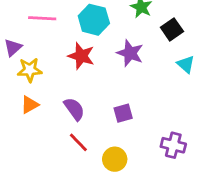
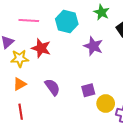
red star: (81, 56) -> (41, 48), moved
red line: (78, 142) -> (21, 112), moved, turned 35
yellow circle: (115, 159) -> (106, 103), moved

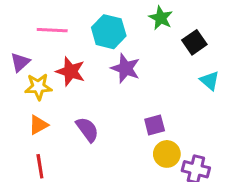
purple star: (93, 46) -> (126, 68), moved
purple square: (88, 90) -> (155, 125), moved

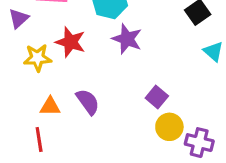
purple triangle: (20, 62) -> (19, 18), moved
orange triangle: (38, 125) -> (50, 106), moved, turned 30
purple square: (155, 125) -> (157, 97), turned -35

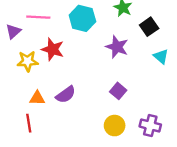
purple star: (127, 39) -> (117, 47), moved
purple semicircle: (88, 102) -> (66, 95), turned 90
yellow circle: (169, 127) -> (115, 126), moved

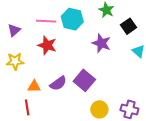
pink line: (38, 17) -> (46, 21), moved
yellow star: (28, 61) -> (15, 61), moved
purple square: (118, 91) -> (84, 80), moved, size x1.5

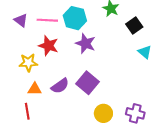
purple triangle: (14, 30) -> (21, 20), moved, turned -40
purple star: (101, 43) -> (85, 44), moved
yellow star: (15, 61) -> (28, 63), moved

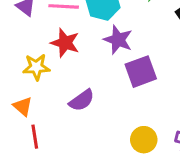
purple square: (88, 83) -> (141, 72), moved, turned 30
orange triangle: (35, 89) -> (23, 106), moved, turned 40

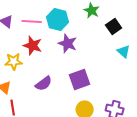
purple square: (141, 72) -> (80, 80), moved

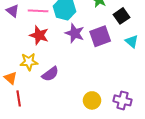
yellow star: (14, 62) -> (29, 62), moved
purple square: (80, 80) -> (100, 36), moved

